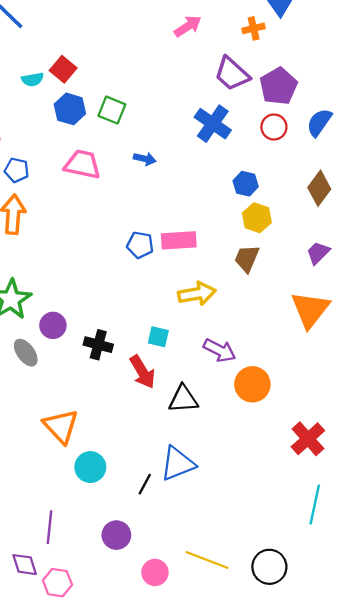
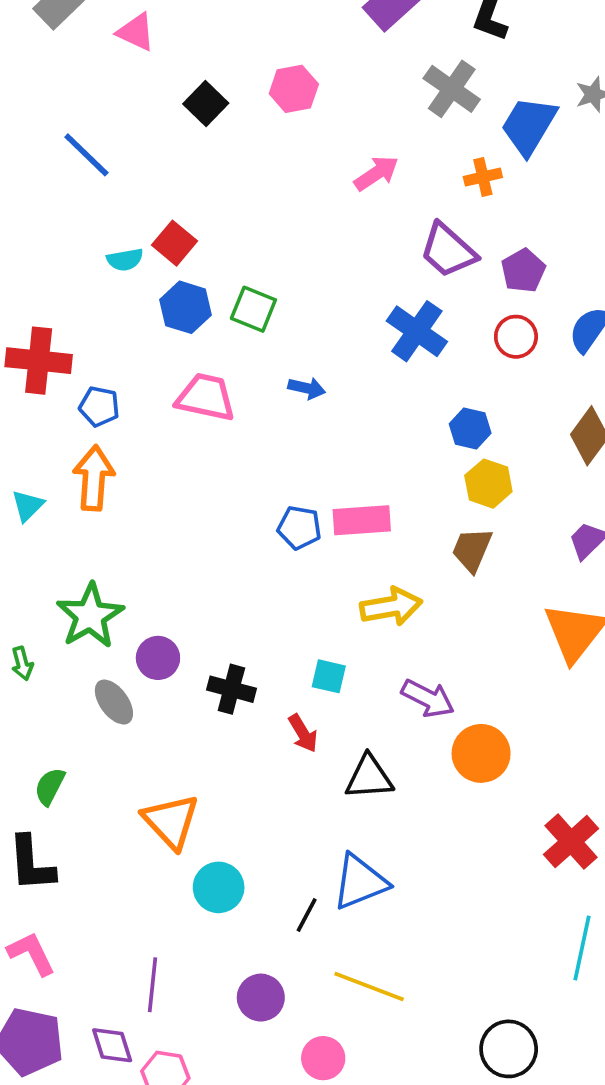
purple pentagon: (278, 86) -> (523, 271), size x0.7
red arrow: (142, 372) -> (303, 733), size x0.7
yellow line: (207, 560) -> (369, 987), moved

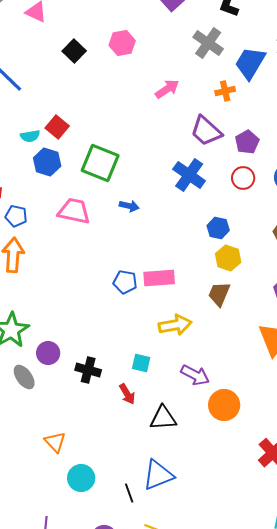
blue hexagon: (186, 307) -> (47, 162), moved
green square: (253, 309) -> (100, 163), size x1.5
orange triangle: (171, 821) -> (55, 442), size x0.7
black line: (307, 915) -> (129, 493), turned -48

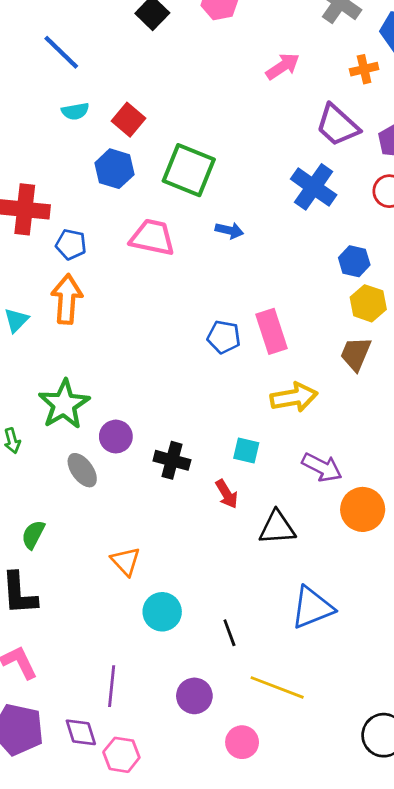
cyan semicircle: (30, 136) -> (75, 111), moved
pink rectangle: (159, 278) -> (271, 331), turned 76
blue triangle: (158, 475) -> (312, 608), moved

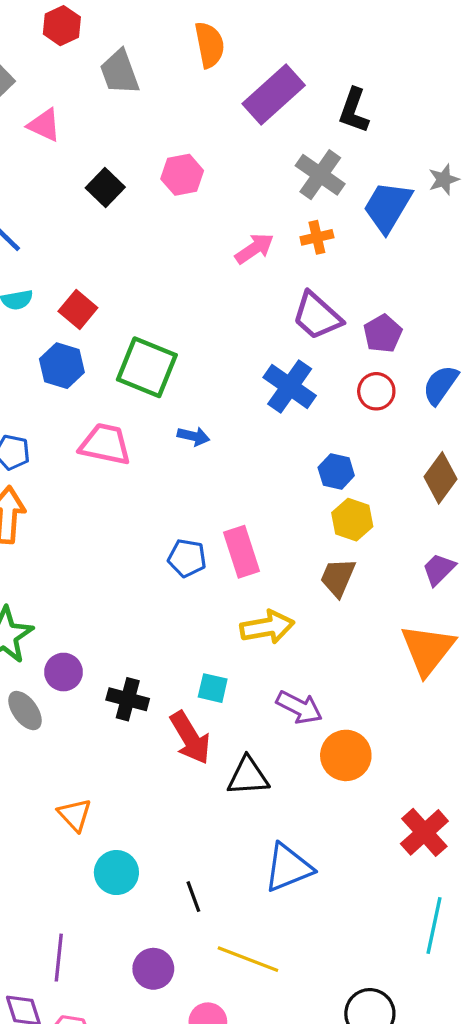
orange cross: (364, 69) -> (317, 237), moved
red arrow: (227, 494) -> (190, 738), size x1.6

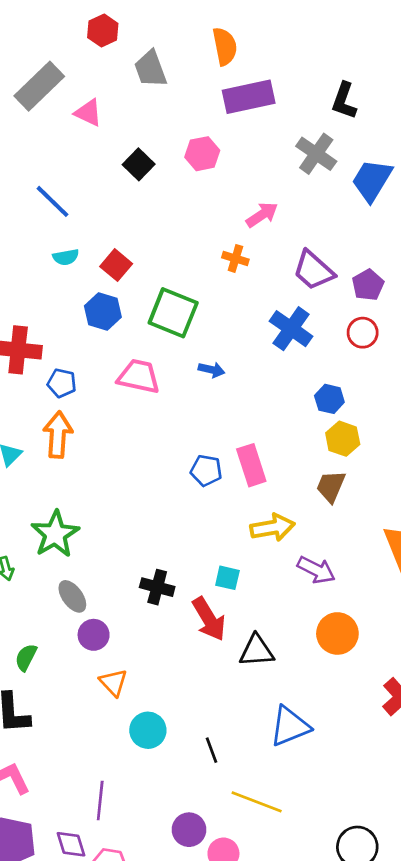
purple rectangle: (274, 95) -> (249, 97), moved, turned 30
orange cross: (317, 237) -> (235, 258), moved, turned 30
purple circle: (64, 672) -> (94, 635), moved
purple arrow: (299, 707) -> (316, 570), moved
purple circle: (153, 969) -> (189, 830), moved

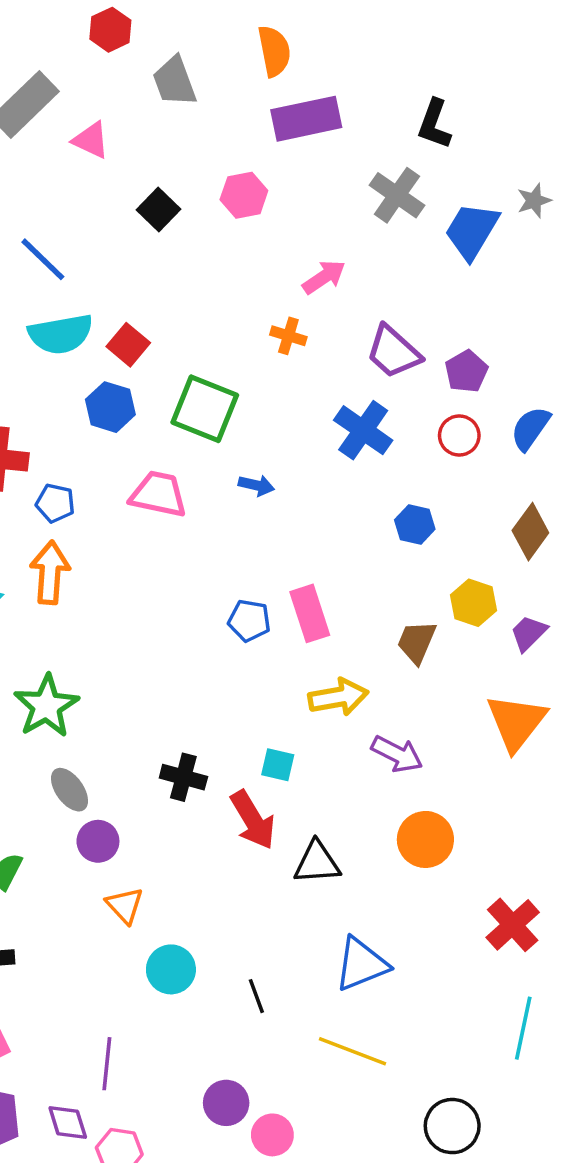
cyan semicircle: (66, 257) -> (61, 334), size x1.8
yellow hexagon: (343, 439) -> (473, 603), moved
yellow line: (257, 802) -> (352, 1051), moved

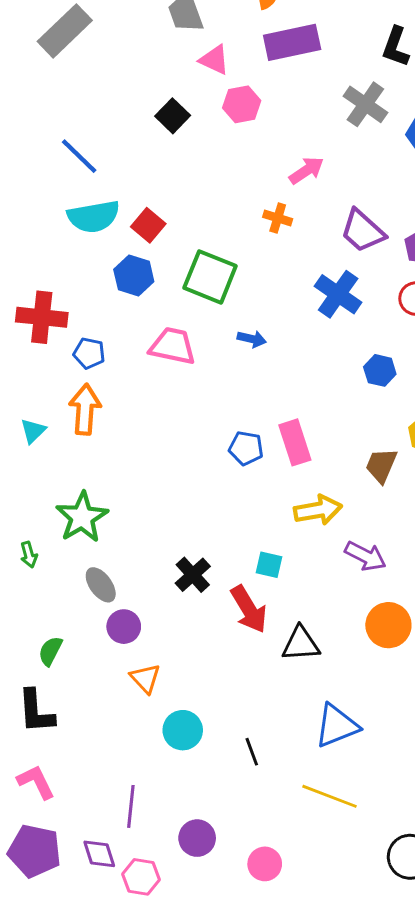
pink triangle: (91, 140) -> (214, 60), moved
black cross: (183, 777) -> (193, 575), turned 33
purple circle: (226, 1103) -> (197, 838), moved

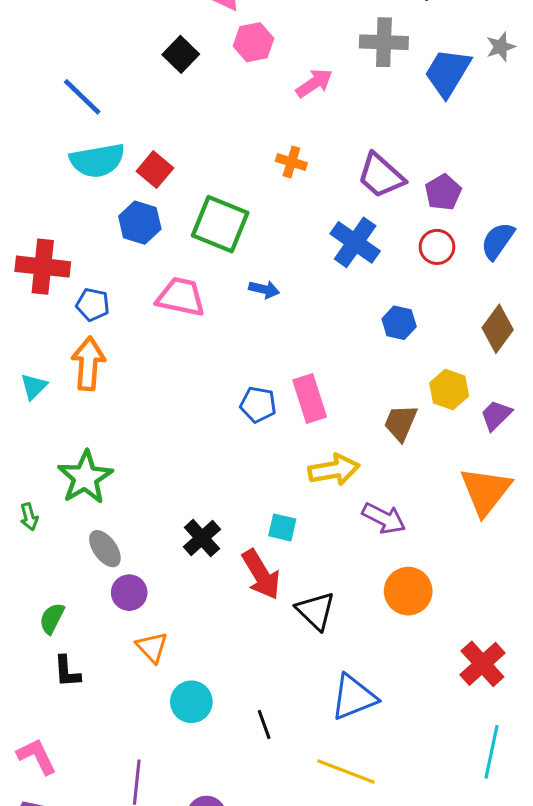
gray cross: (365, 104) -> (384, 42), turned -33
pink arrow: (306, 170) -> (314, 83), moved
black triangle: (301, 644) -> (316, 611), turned 48
black L-shape: (36, 711) -> (67, 671), moved, size x0.7

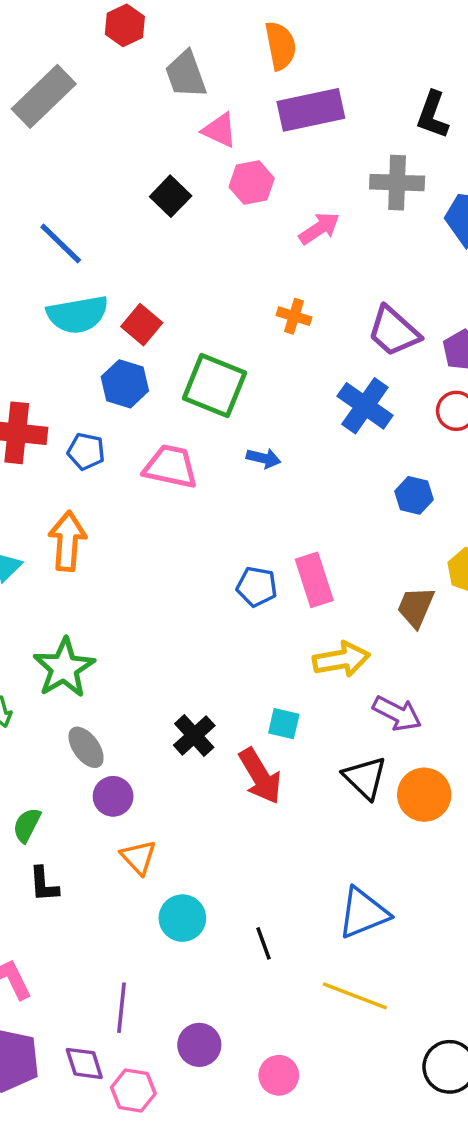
blue pentagon: (93, 305) -> (86, 451), moved
black triangle: (316, 611) -> (365, 778), moved

